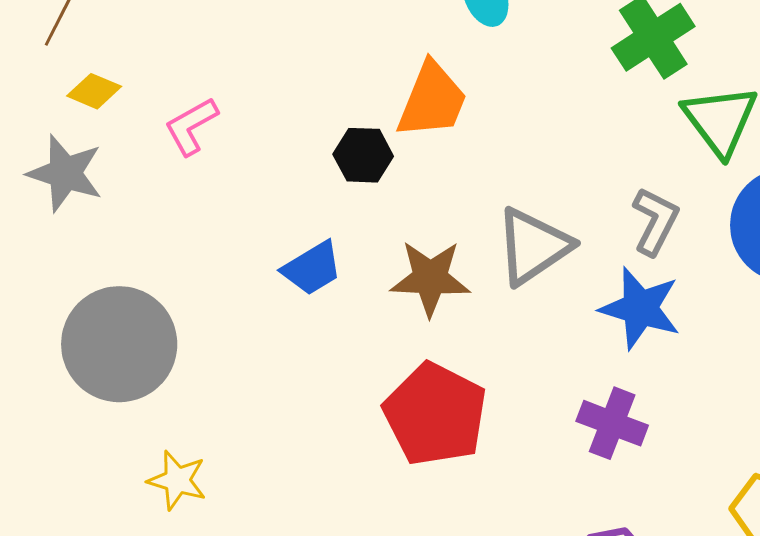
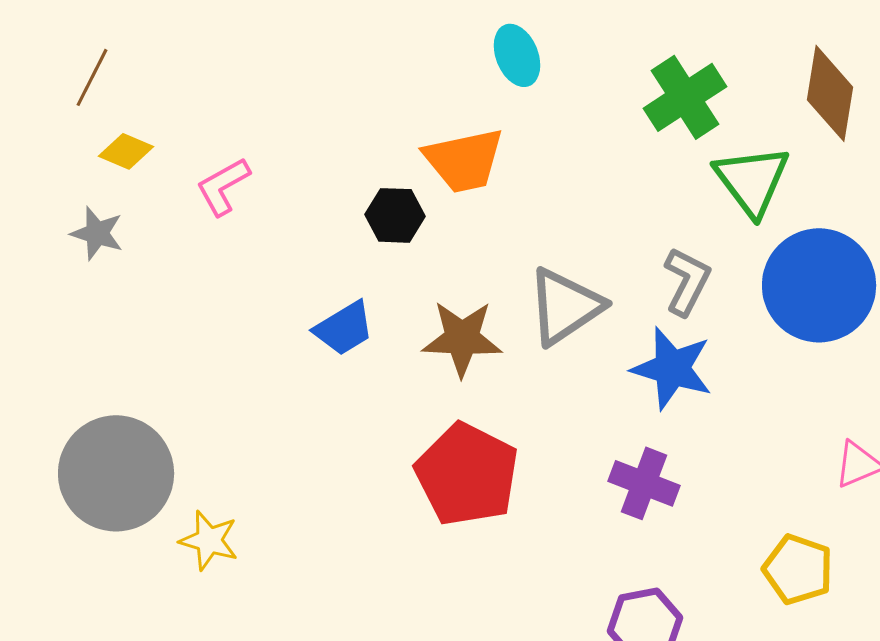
orange trapezoid: (432, 100) -> (464, 160), turned 56
gray star: (65, 173) -> (97, 233), size x0.7
gray circle: (119, 344) -> (116, 473), moved

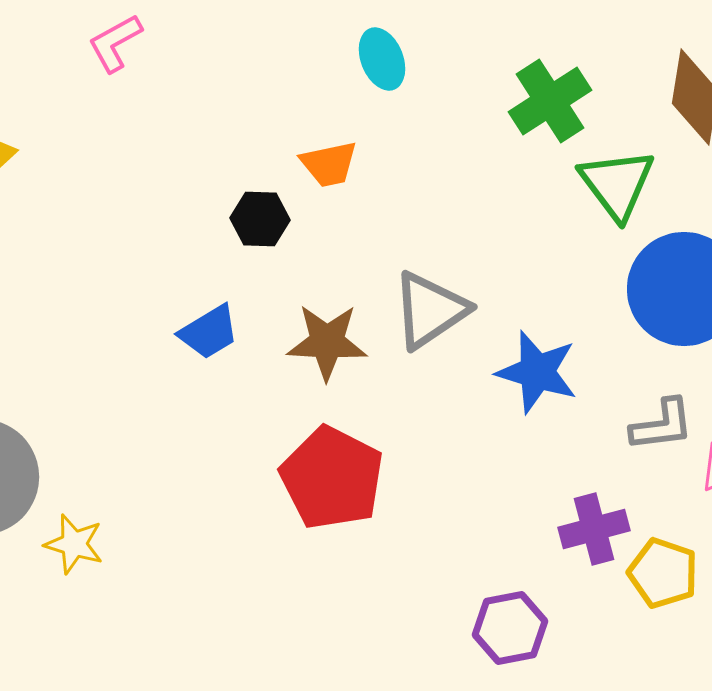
orange trapezoid: (464, 160) -> (329, 164), size x0.7
pink L-shape: (223, 186) -> (115, 43), moved
gray L-shape: (687, 281) -> (662, 425), moved, turned 56
purple cross: (644, 483) -> (594, 529), moved, turned -36

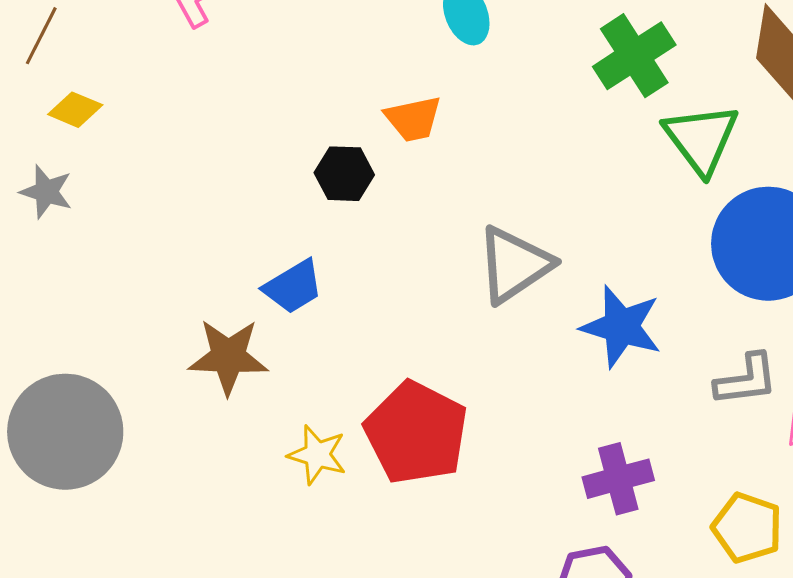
brown star: (327, 342) -> (228, 357), moved
purple cross: (594, 529) -> (618, 479), moved
yellow star: (74, 544) -> (317, 455), moved

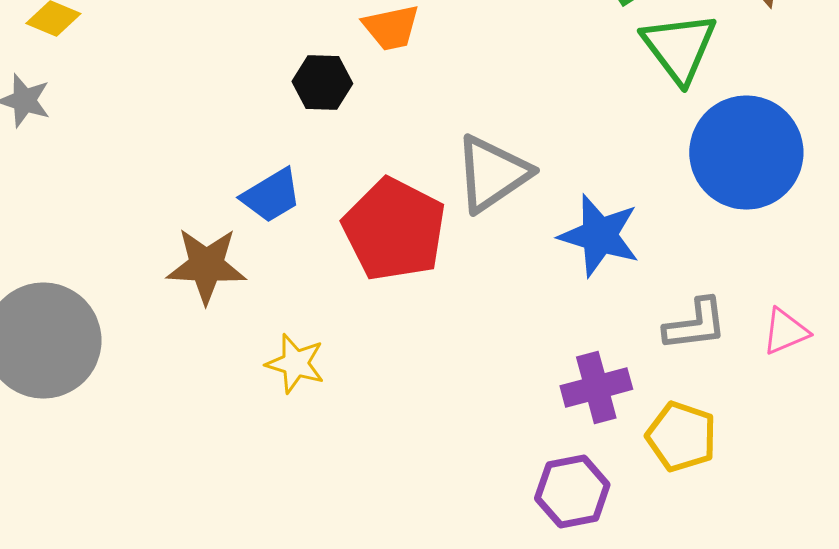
gray L-shape: (746, 380) -> (695, 325), moved
red pentagon: (416, 433) -> (394, 230), moved
yellow pentagon: (747, 528) -> (681, 437), moved

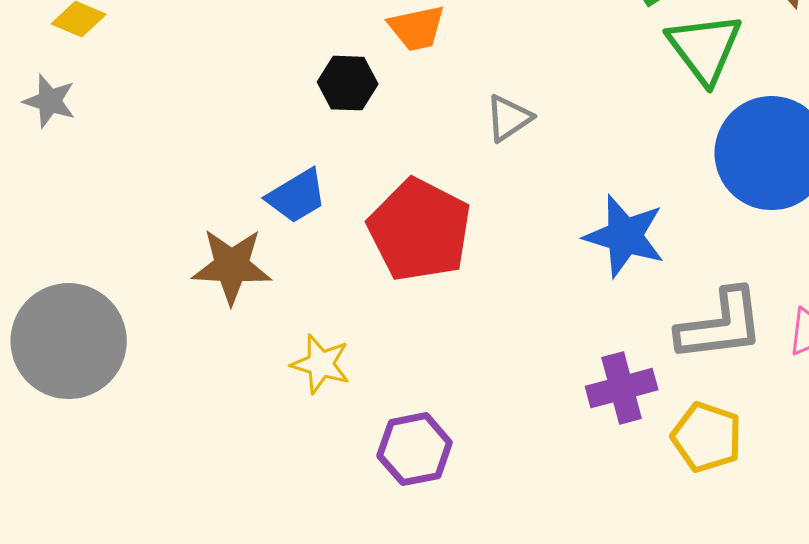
gray triangle: (492, 174) -> (509, 118), moved, size x0.6
gray L-shape: (695, 325) -> (721, 325), size x1.4
purple hexagon: (572, 492) -> (415, 449), moved

